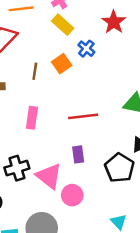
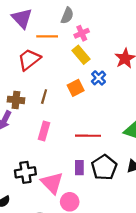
brown line: (35, 71) -> (44, 97), moved
black pentagon: (119, 168) -> (104, 167), moved

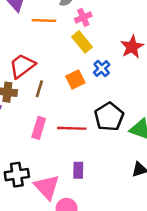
red trapezoid: (29, 59) -> (22, 66), moved
red line: (88, 136) -> (72, 128), moved
black pentagon: (104, 167) -> (109, 117), moved

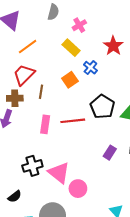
pink cross: (83, 17) -> (79, 25), moved
orange line: (44, 20) -> (28, 47), moved, turned -30
purple rectangle: (78, 170) -> (110, 153), moved, turned 40

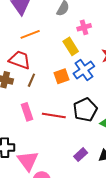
blue cross: (90, 68) -> (84, 70), size x1.5
red trapezoid: (24, 75) -> (20, 60), turned 50
pink rectangle: (45, 124) -> (27, 112), turned -42

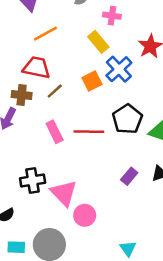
pink cross: (84, 27) -> (112, 16), turned 32
brown line: (31, 80) -> (55, 91), turned 32

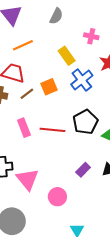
pink cross: (112, 16) -> (91, 36), moved
orange square: (92, 81) -> (49, 87), moved
pink circle: (85, 215) -> (57, 197), moved

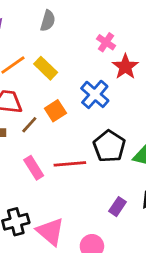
pink cross: (91, 36) -> (106, 42), moved, turned 32
yellow rectangle: (67, 56) -> (46, 68), moved

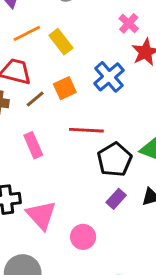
black pentagon: (109, 146) -> (115, 160), moved
red line: (70, 164) -> (86, 130), moved

